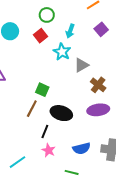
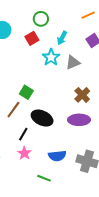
gray triangle: (81, 65) -> (73, 62), moved

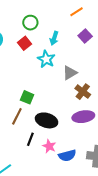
gray triangle: (73, 62) -> (70, 73), moved
pink star: (24, 153) -> (49, 146), moved

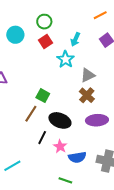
green circle: (30, 23) -> (44, 22), moved
brown cross: (83, 92) -> (87, 95), moved

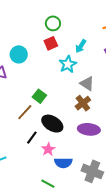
cyan circle: (15, 35) -> (19, 54), moved
gray triangle: (88, 75) -> (87, 84), turned 49

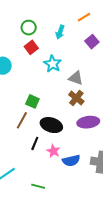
cyan arrow: (81, 46) -> (60, 32), moved
green line: (48, 184) -> (38, 186), moved

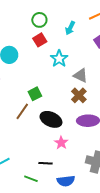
green square: (32, 101) -> (35, 94), turned 32
black line: (35, 143) -> (45, 163), moved, turned 64
pink star: (53, 151) -> (61, 143), moved
blue semicircle: (71, 161) -> (66, 181), moved

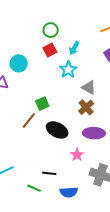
cyan arrow: (70, 28) -> (74, 48), moved
pink star: (61, 143) -> (77, 155), moved

